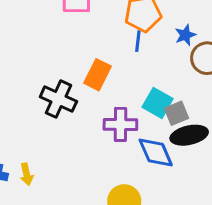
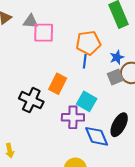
cyan square: (158, 103) -> (87, 101), moved
gray square: (176, 113) -> (115, 77), moved
black ellipse: (189, 135) -> (119, 125), turned -50

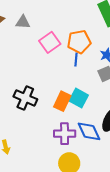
pink square: (44, 33) -> (50, 42), moved, turned -35
orange rectangle: (58, 84) -> (62, 101), moved
purple cross: (73, 117) -> (65, 134), moved

